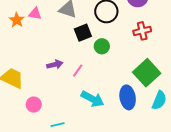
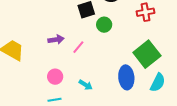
cyan arrow: (93, 99) -> (86, 85), moved, size x0.6
pink circle: (34, 105) -> (55, 77), moved

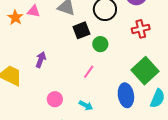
purple arrow: (56, 40) -> (41, 60), moved, turned -56
pink line: (78, 47) -> (89, 72), moved

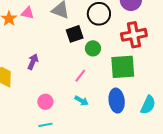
red cross: (141, 29) -> (134, 35), size x1.4
green square: (145, 71) -> (123, 67), moved, turned 36
cyan arrow: (86, 105) -> (81, 101), moved

